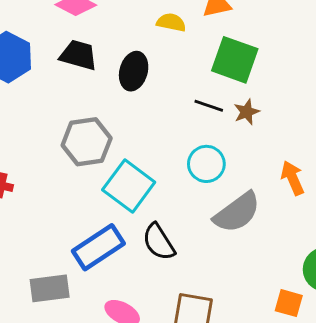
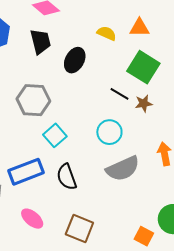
black trapezoid: (78, 55) -> (40, 41), turned 48
cyan square: (129, 186) -> (55, 135), size x0.7

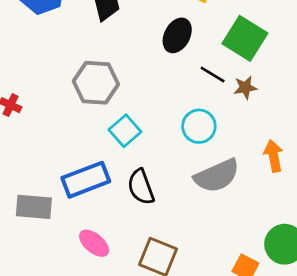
black ellipse: (75, 60) -> (177, 35), moved

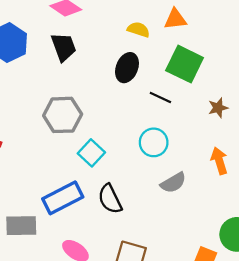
brown star: (245, 88) -> (218, 108), moved
gray semicircle: (217, 176) -> (173, 183), size x0.7

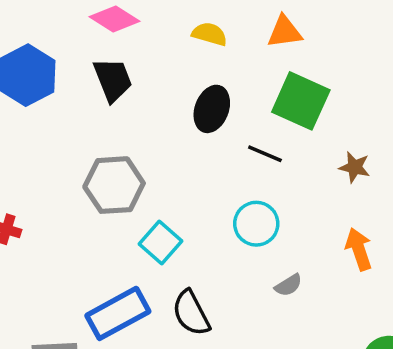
yellow semicircle: (138, 30) -> (210, 34), moved
brown star: (218, 108) -> (355, 167), turned 30
gray semicircle: (173, 183) -> (288, 285), size x0.7

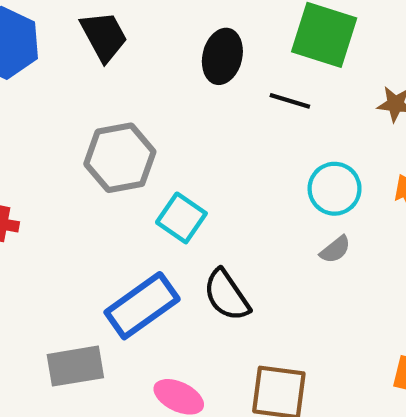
cyan circle: (256, 224) -> (335, 189), moved

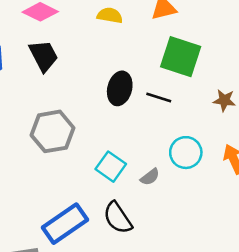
black ellipse: (222, 56) -> (120, 88), moved
cyan square: (181, 218) -> (111, 167), moved
gray semicircle: (335, 250) -> (150, 177), moved

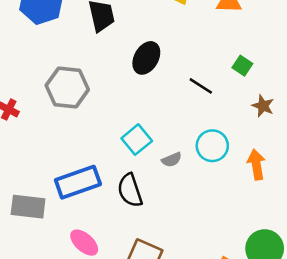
green square: (181, 57) -> (242, 66), moved, size x0.5
black ellipse: (120, 88) -> (146, 58), moved
gray hexagon: (52, 131) -> (67, 88), moved

